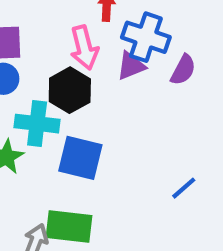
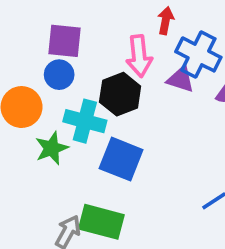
purple triangle: (131, 66) -> (181, 79), turned 32

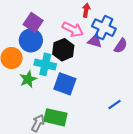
purple square: (64, 41) -> (33, 22), turned 30
pink arrow: (139, 56) -> (73, 29), turned -55
blue circle: (59, 75) -> (31, 40), size x1.5

